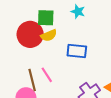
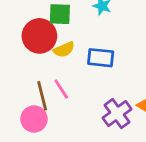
yellow semicircle: (49, 35) -> (64, 50), moved

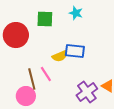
red circle: (39, 36) -> (16, 35), moved
yellow semicircle: (64, 50) -> (60, 56), moved

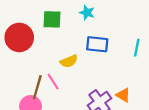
blue rectangle: (75, 51) -> (97, 44), moved
brown line: (32, 79) -> (37, 87), turned 30

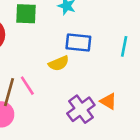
yellow semicircle: (69, 61) -> (59, 63), moved

